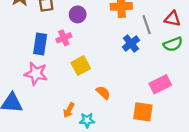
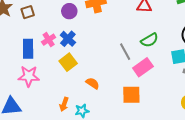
purple circle: (78, 14) -> (69, 11), moved
gray line: (147, 25) -> (125, 52), moved
blue cross: (131, 44) -> (68, 39), moved
green semicircle: (173, 44) -> (150, 40), moved

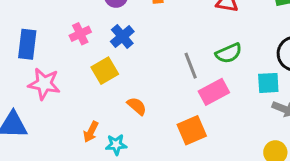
blue cross: (68, 39) -> (122, 37), moved
blue rectangle: (28, 49) -> (27, 44), moved
orange square: (131, 95) -> (192, 130), turned -30

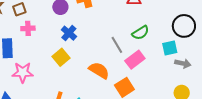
pink cross: (80, 34) -> (28, 28), moved, turned 32
orange semicircle: (137, 106) -> (99, 70), moved, size x1.5

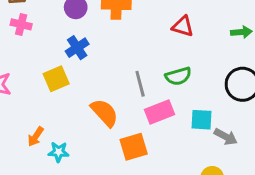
cyan square: (170, 48) -> (201, 120), moved

